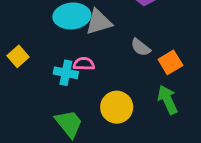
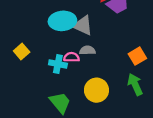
gray triangle: (99, 22) -> (83, 25), turned 40
gray semicircle: (141, 47) -> (87, 50), moved, turned 140

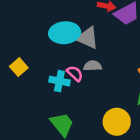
pink semicircle: (72, 57) -> (75, 73), turned 42
yellow circle: (96, 90) -> (117, 122), moved

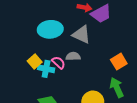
gray triangle: (87, 38) -> (81, 35), moved
yellow square: (19, 67) -> (35, 62), moved

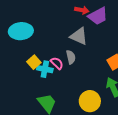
cyan ellipse: (50, 29) -> (21, 31), moved
gray semicircle: (73, 56) -> (71, 57), turned 80

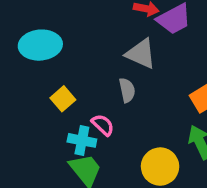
pink semicircle: (57, 63) -> (103, 125), moved
cyan cross: (45, 69) -> (82, 140), moved

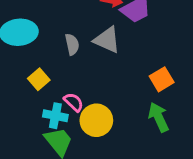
gray semicircle: (127, 90) -> (72, 44), moved
yellow circle: (160, 167) -> (96, 120), moved

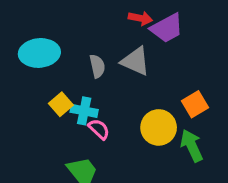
cyan cross: (55, 116) -> (84, 111), moved
yellow circle: (96, 120) -> (159, 127), moved

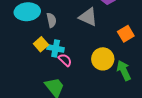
gray semicircle: (97, 66) -> (51, 20), moved
orange square: (195, 104) -> (126, 34), moved

